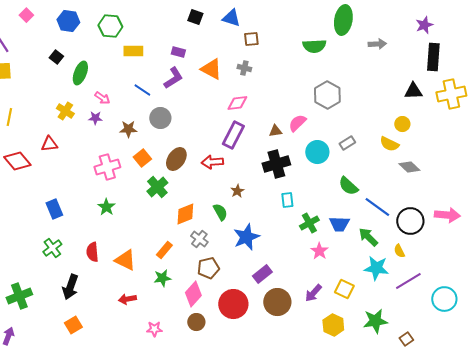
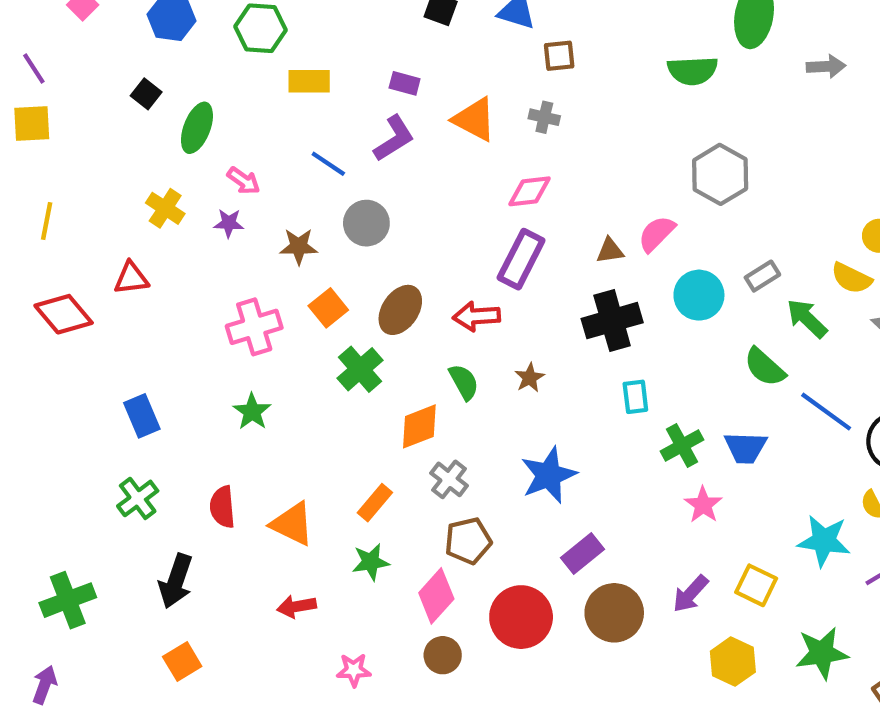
green semicircle: (220, 212) -> (464, 382), moved
green arrow: (368, 237) -> (807, 318), moved

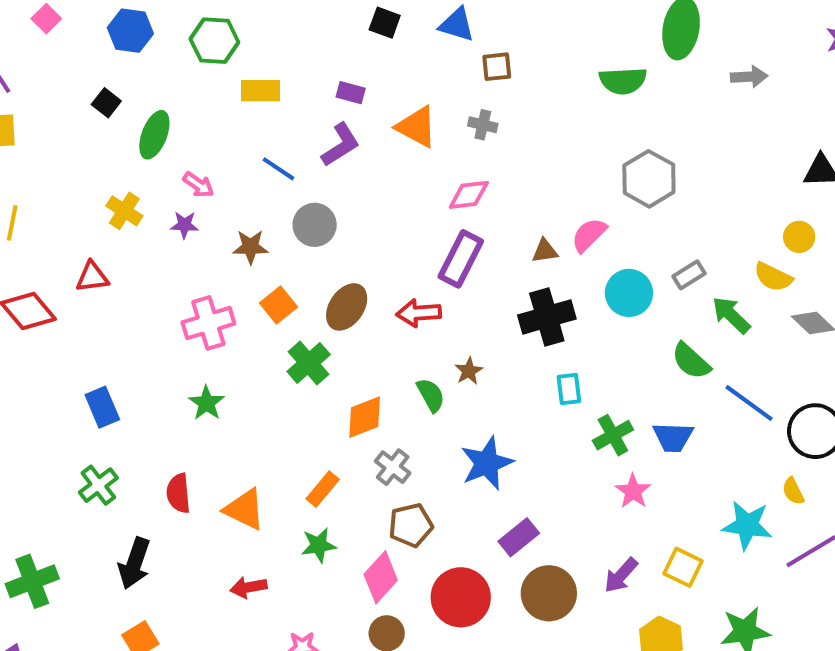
green semicircle: (464, 382) -> (431, 395), moved

